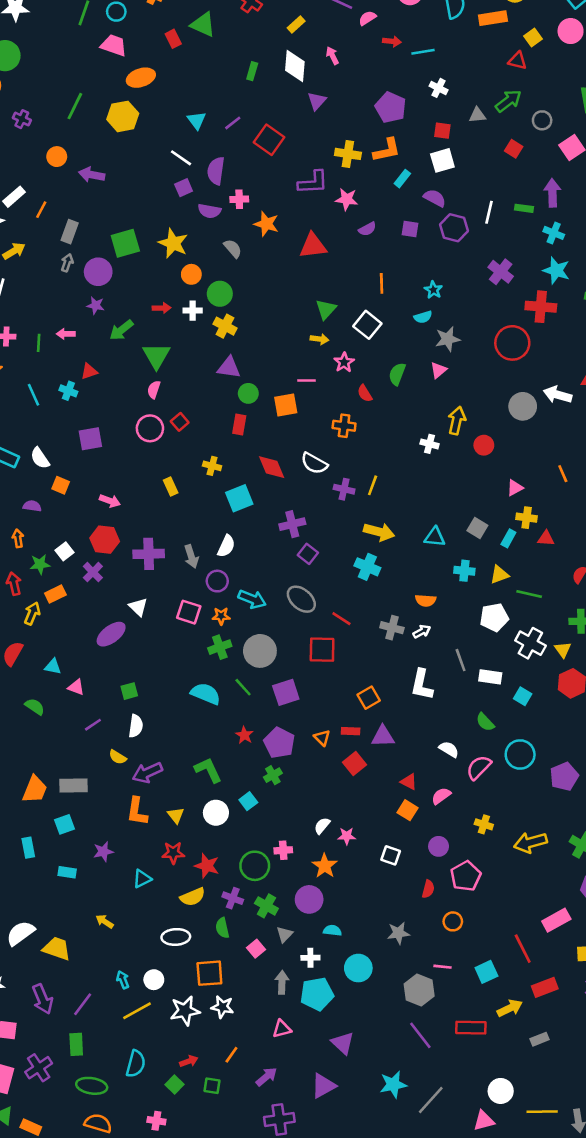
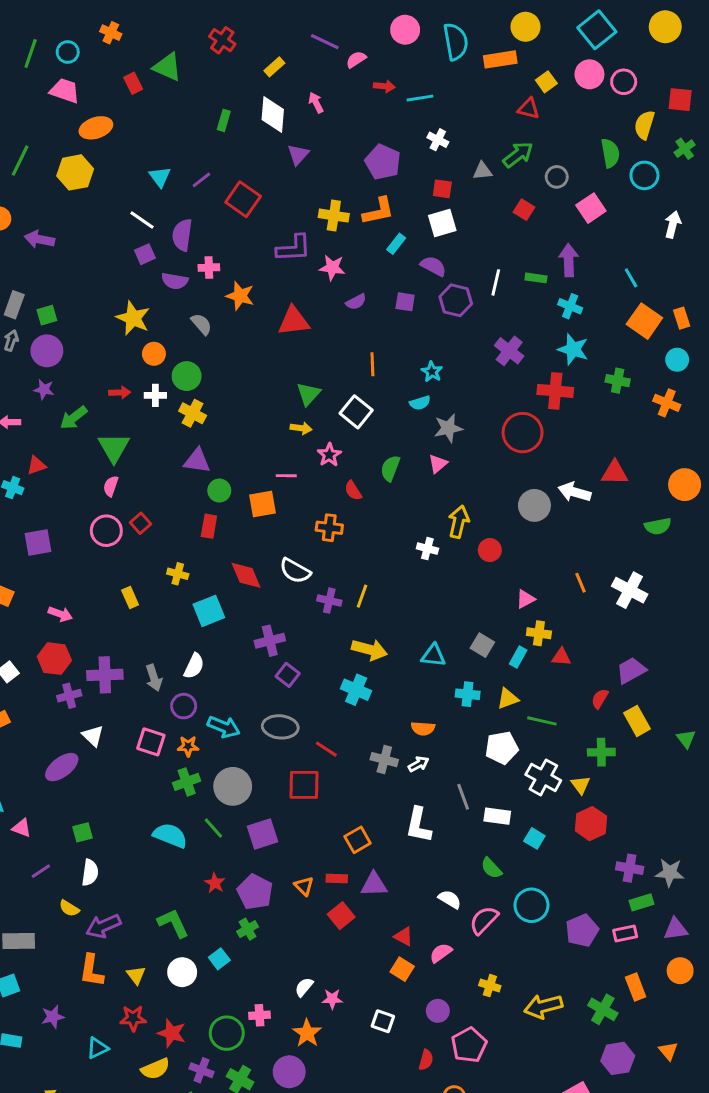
green square: (125, 243) -> (47, 315), moved, size x0.6
purple cross: (93, 572) -> (69, 696), moved, turned 30
gray ellipse: (301, 599) -> (280, 727), turned -36

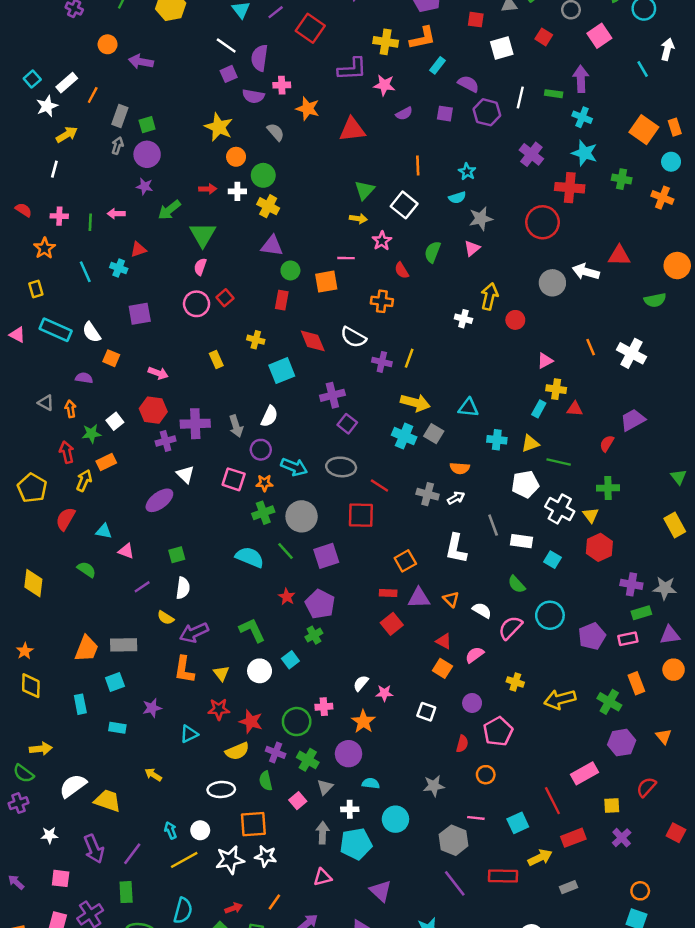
white square: (442, 223) -> (502, 48), moved
cyan line: (631, 278) -> (643, 69), moved
gray square: (482, 645) -> (434, 434), moved
yellow rectangle: (637, 721) -> (675, 525), moved
orange triangle: (304, 886) -> (451, 599), moved

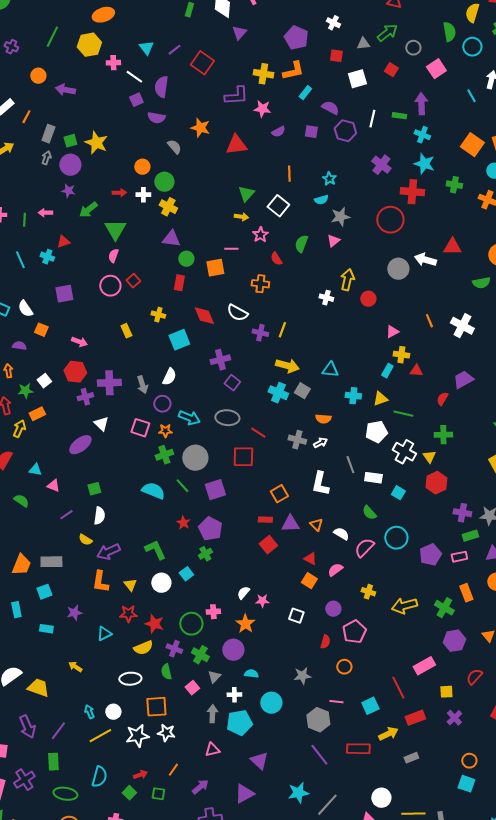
pink cross: (282, 85) -> (113, 63), moved
yellow star: (219, 127) -> (96, 143), moved

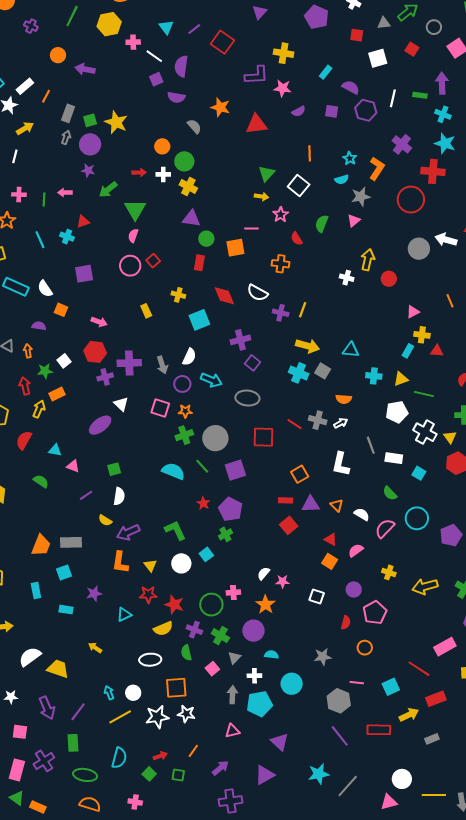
orange L-shape: (293, 71) -> (377, 168), moved, turned -45
cyan arrow: (189, 418) -> (211, 380), moved
red line: (258, 433) -> (295, 424), moved
red line: (398, 688) -> (419, 669), turned -30

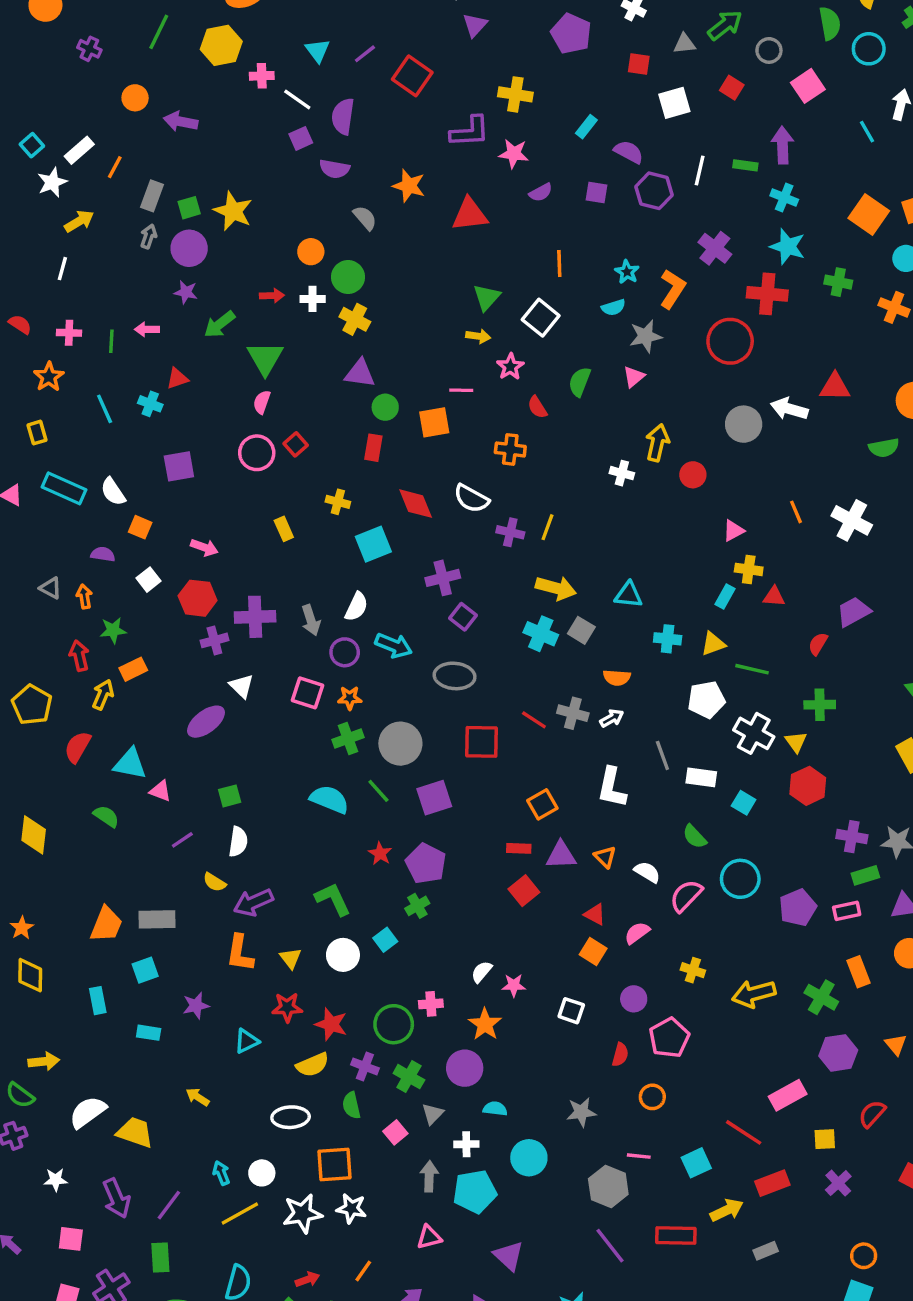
white square: (64, 361) -> (149, 580), moved
cyan triangle: (55, 450) -> (130, 764), size x1.5

